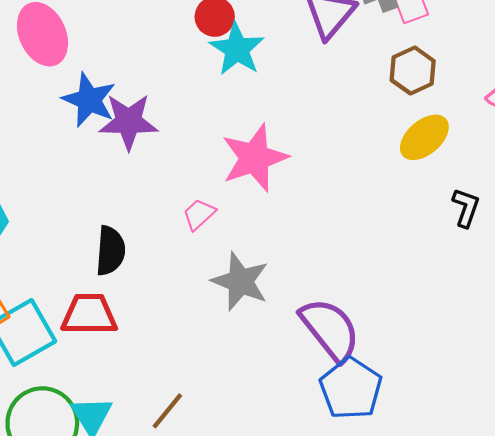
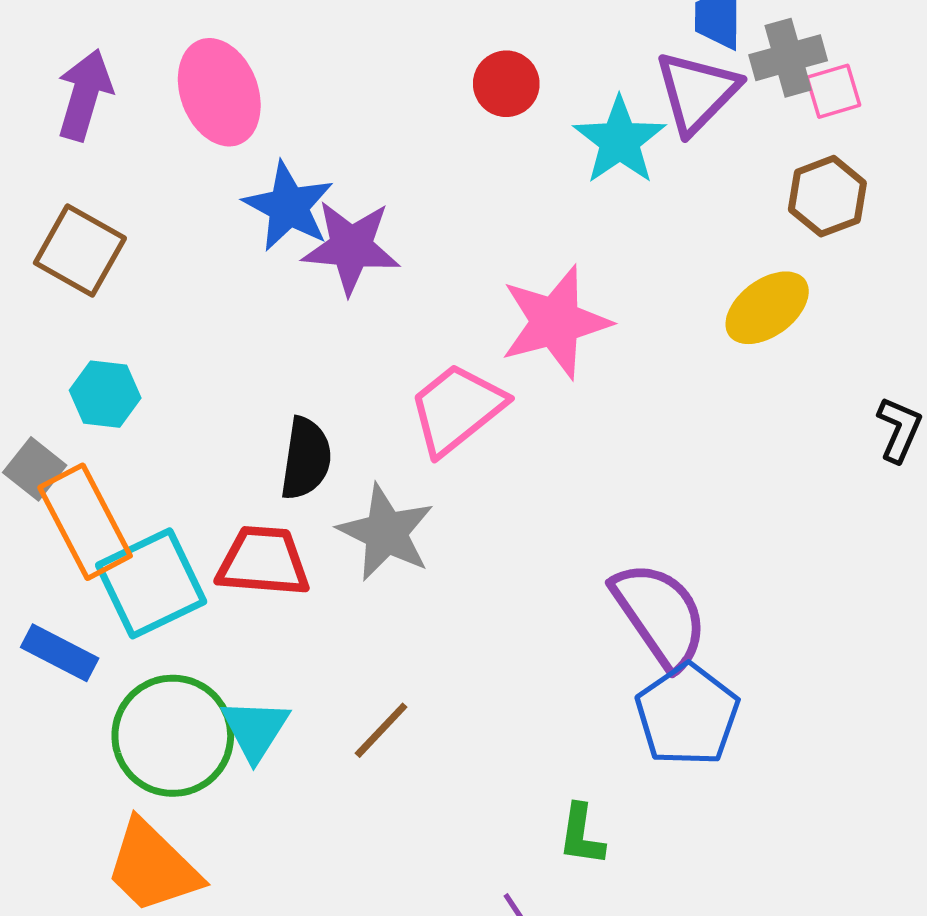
cyan star: (237, 49) -> (620, 141), moved
yellow ellipse: (424, 137) -> (767, 308), moved
pink trapezoid: (199, 214) -> (457, 409), size x1.8
gray star: (240, 281) -> (386, 533), moved

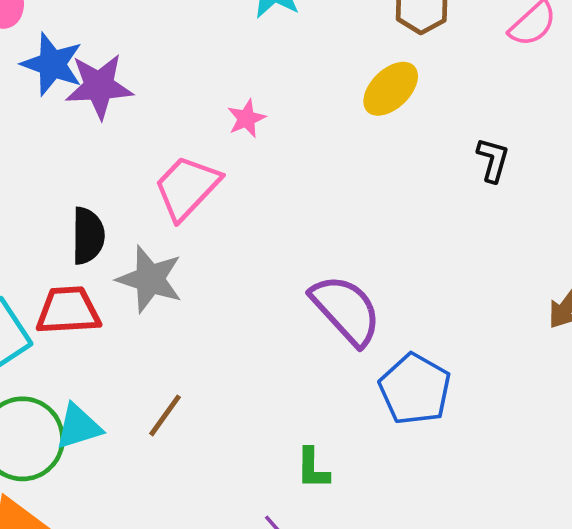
pink star: (555, 322) -> (246, 118), size x0.5
blue pentagon: (687, 715) -> (415, 389), moved
cyan triangle: (255, 729) -> (78, 427), turned 48

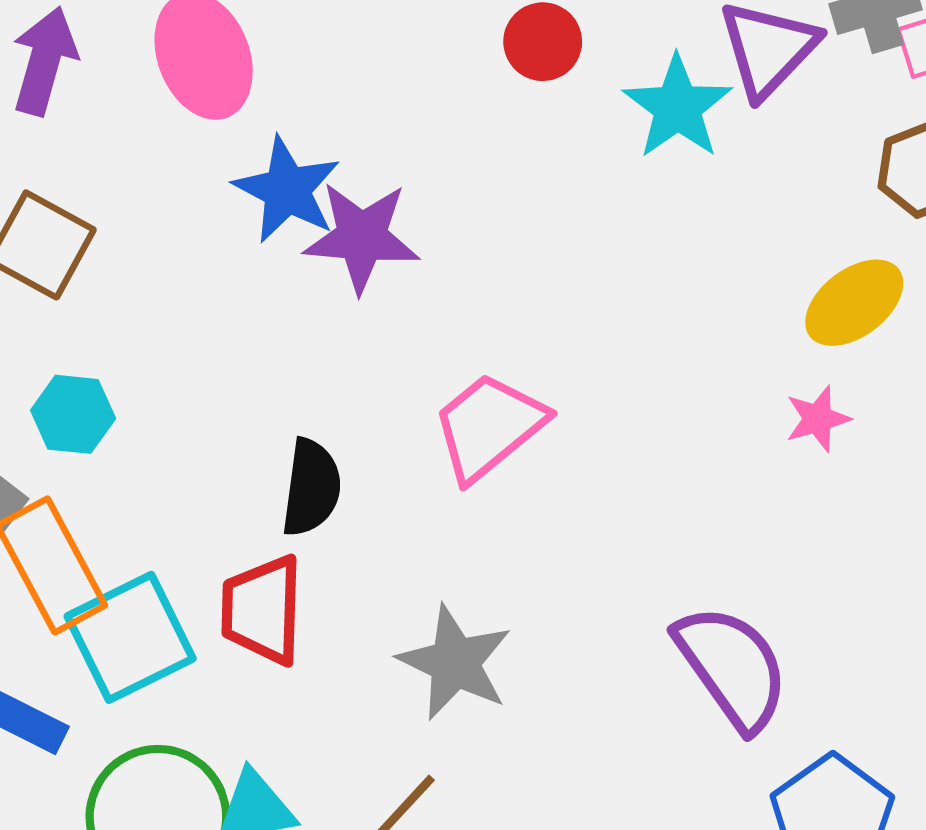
pink star: (246, 118) -> (818, 419), moved
gray star: (150, 279) -> (455, 663), moved
red trapezoid: (68, 311) -> (262, 610), turned -92

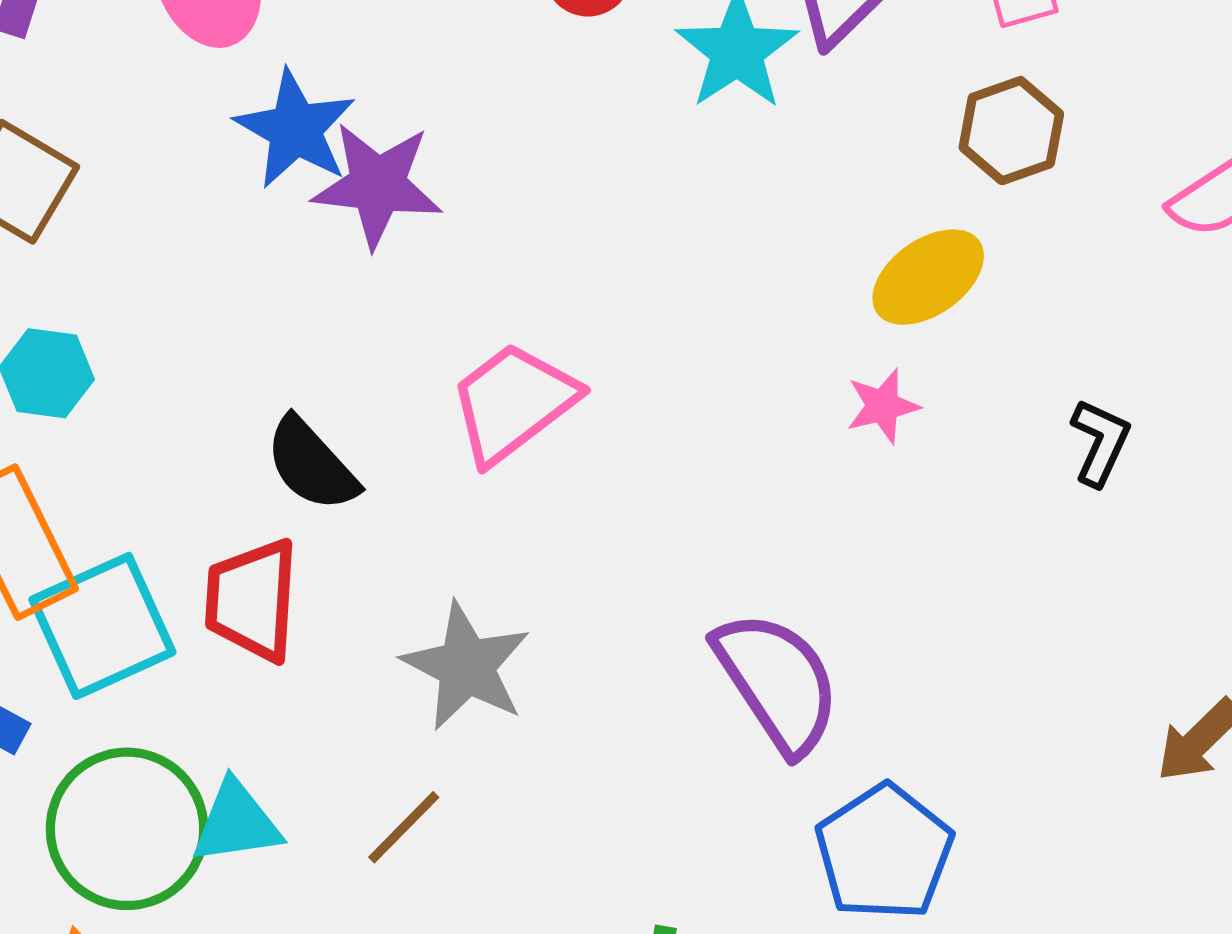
black semicircle: (311, 488) -> (312, 464), turned 128

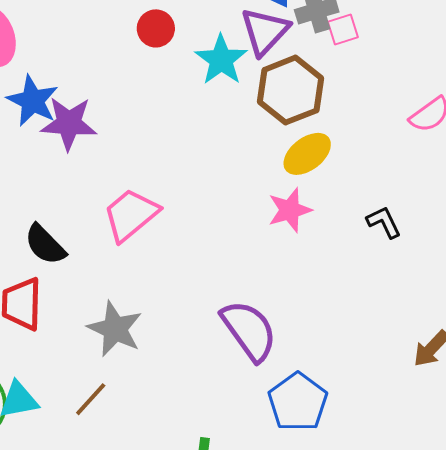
brown hexagon: (1011, 131) -> (290, 90), moved, size x1.5
pink star: (883, 406) -> (290, 210), size x1.4
black L-shape: (1100, 442) -> (384, 222), turned -48

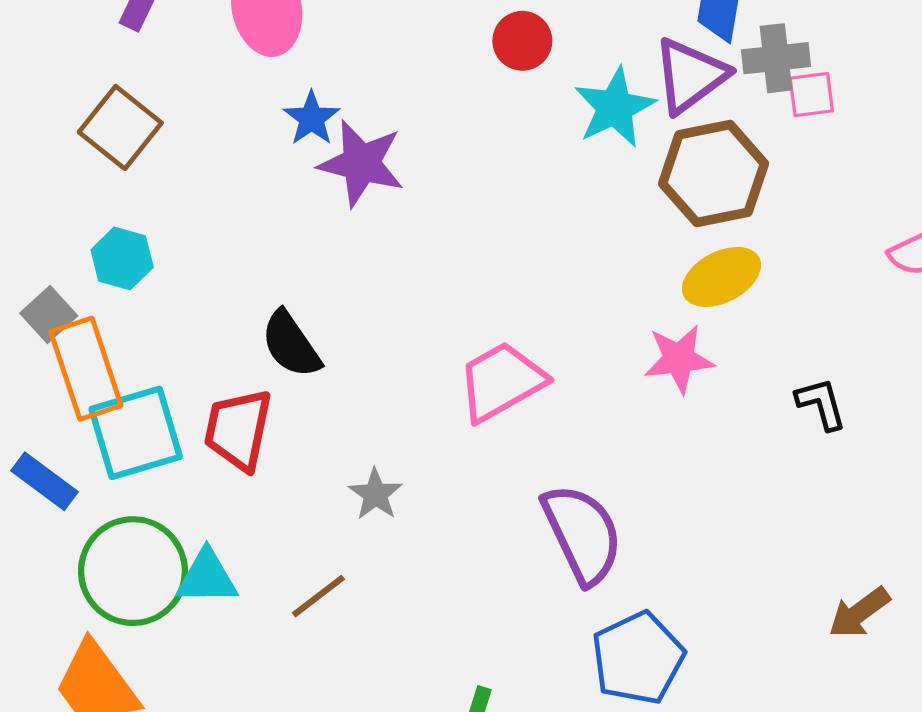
blue star: (33, 101) -> (312, 118), size x0.7
pink trapezoid: (131, 215) -> (501, 382), moved
gray star: (115, 329) -> (375, 494), size x0.6

